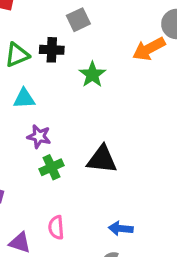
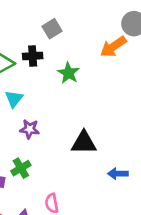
cyan triangle: (24, 99) -> (14, 99), turned -42
green cross: (51, 167) -> (21, 168), moved
blue arrow: (121, 229) -> (118, 174), moved

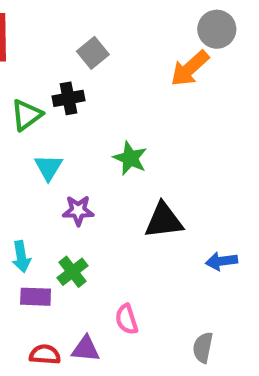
green star: (68, 73) -> (130, 158), moved

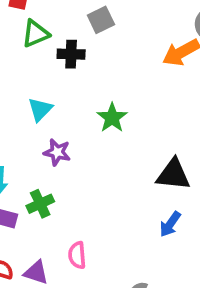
green triangle: (27, 115) -> (35, 34), moved
black triangle: (164, 221) -> (173, 175), moved
blue arrow: (222, 261) -> (170, 224), turned -60

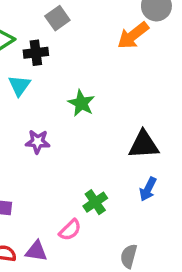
cyan triangle: (40, 109) -> (19, 86), moved
green cross: (40, 204) -> (95, 202), moved
pink semicircle: (77, 255) -> (70, 230), turned -120

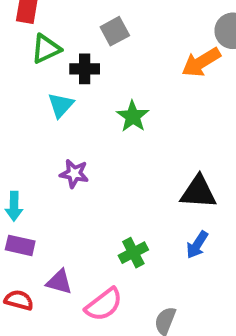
green star: (81, 103) -> (133, 116), moved
pink semicircle: (70, 230) -> (104, 305), moved, size x1.4
purple triangle: (36, 251) -> (59, 282), moved

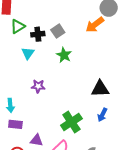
gray square: (115, 31) -> (58, 31), moved
green cross: (133, 253) -> (71, 122), size x1.5

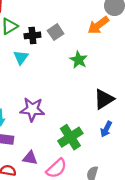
green star: (64, 55) -> (79, 60), moved
purple star: (38, 86) -> (32, 109), moved, size x1.5
black triangle: (100, 89) -> (104, 99), turned -30

